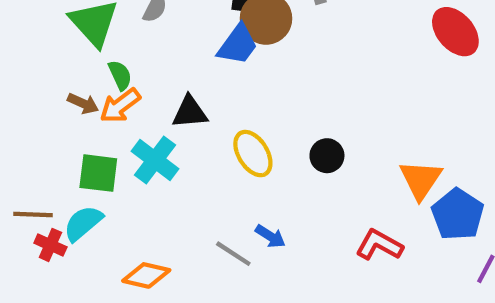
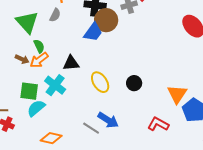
cyan semicircle: (83, 223) -> (36, 108), moved
blue arrow: (270, 236) -> (108, 120), size x1.5

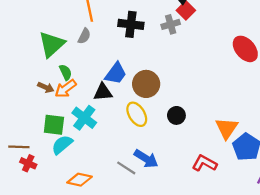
brown circle: (106, 20) -> (146, 84), moved
green triangle: (27, 22) -> (52, 44), turned 30
blue trapezoid: (93, 32) -> (116, 73), moved

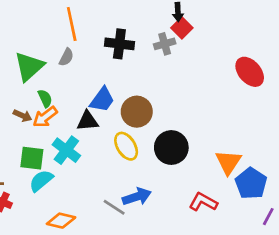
black circle: (176, 115) -> (171, 148), size x1.6
blue arrow: (146, 159) -> (137, 197), turned -50

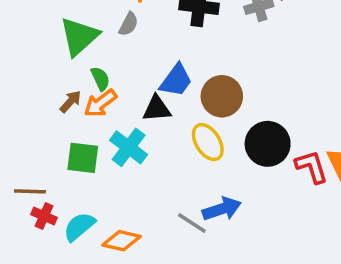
brown arrow: (22, 116) -> (70, 102), turned -72
cyan semicircle: (41, 181) -> (79, 227), moved
red L-shape: (203, 202) -> (312, 167), moved, turned 44

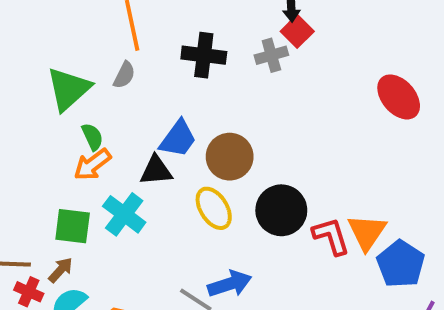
brown arrow: (70, 102) -> (61, 270), moved

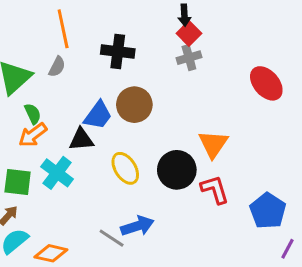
gray cross: (271, 55) -> (189, 58), moved
brown circle: (230, 157) -> (134, 105), moved
orange triangle: (367, 232) -> (213, 144), moved

